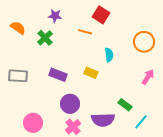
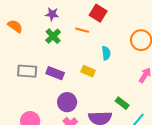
green cross: (45, 38) -> (53, 36), moved
gray rectangle: (18, 76) -> (27, 71), moved

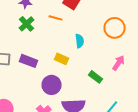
purple circle: (67, 102) -> (52, 85), moved
green rectangle: (122, 103) -> (96, 77), moved

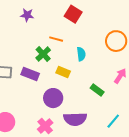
orange line: (56, 18) -> (56, 39), moved
green cross: (27, 24) -> (43, 54), moved

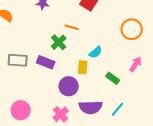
cyan semicircle: (81, 54) -> (96, 52), moved, turned 56
yellow rectangle: (63, 72) -> (83, 67), moved, turned 72
cyan line: (113, 121) -> (118, 109), moved

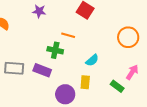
green cross: (59, 42) -> (55, 50), turned -35
yellow rectangle: (83, 67) -> (85, 82), moved
green rectangle: (113, 78) -> (117, 86), moved

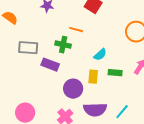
gray rectangle: (14, 68) -> (28, 48), moved
green rectangle: (117, 86) -> (115, 73), moved, turned -32

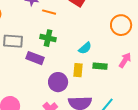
orange line: (76, 30) -> (49, 12), moved

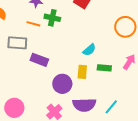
orange line: (49, 12) -> (33, 24), moved
green cross: (48, 38) -> (52, 18), moved

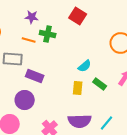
green rectangle: (104, 68) -> (100, 84), turned 32
purple circle: (62, 84) -> (25, 100), moved

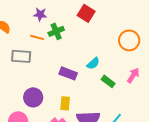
green cross: (48, 34) -> (56, 31), turned -35
purple rectangle: (35, 76) -> (68, 73), moved
yellow rectangle: (78, 88) -> (65, 103), moved

